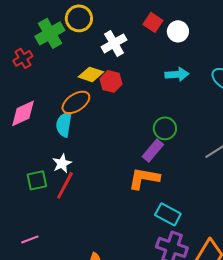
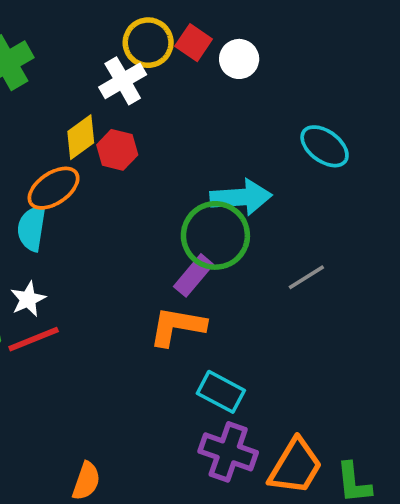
yellow circle: (79, 18) -> (148, 43), moved
yellow diamond: (91, 74) -> (81, 137), turned -55
cyan arrow: (177, 74) -> (241, 197), moved, size x1.4
green circle: (165, 128) -> (215, 235), size x1.6
red line: (65, 185) -> (34, 339), turned 40

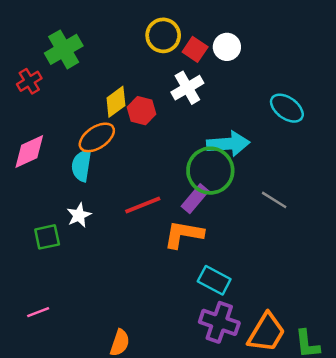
red square: (194, 43) -> (195, 49), moved
white cross: (123, 81) -> (187, 88), moved
gray line: (306, 277) -> (274, 200), turned 64
red line: (34, 339) -> (143, 205), moved

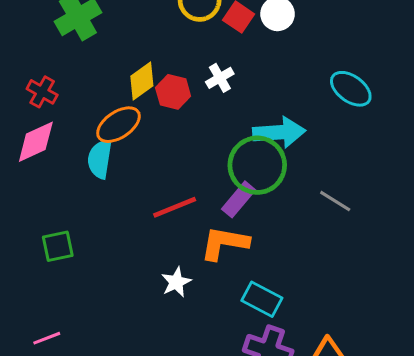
red cross: (29, 81) -> (42, 92), moved, turned -30
white cross: (187, 88) -> (220, 78), moved, size x0.7
white star: (79, 215) -> (176, 282), moved

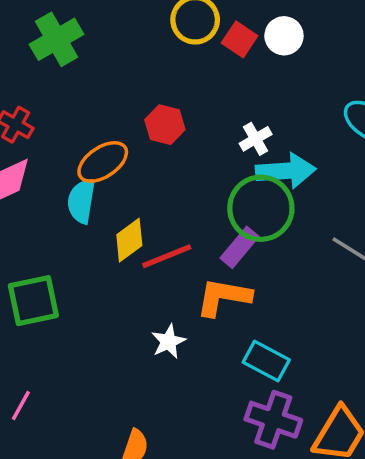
white cross: (220, 78) -> (256, 139), moved
yellow diamond: (142, 81) -> (129, 240), moved
green square: (58, 246) -> (33, 301), size x1.4
pink line: (47, 338) -> (21, 405), turned -40

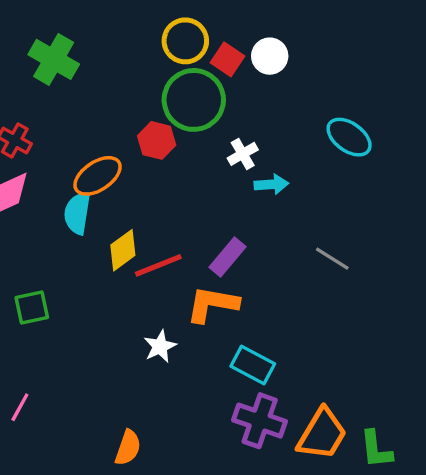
green cross: (56, 39) -> (54, 59), turned -30
cyan arrow: (286, 171) -> (271, 184), size x0.6
green circle: (261, 208) -> (194, 100), moved
green square: (33, 301) -> (32, 308), size x0.7

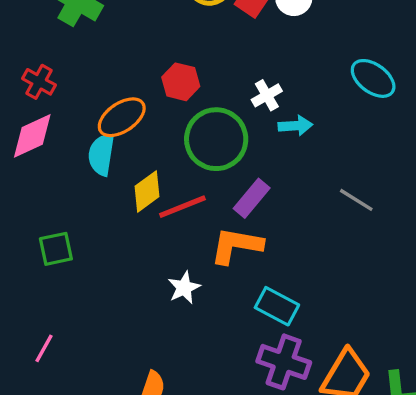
green circle: (194, 100) -> (216, 139), moved

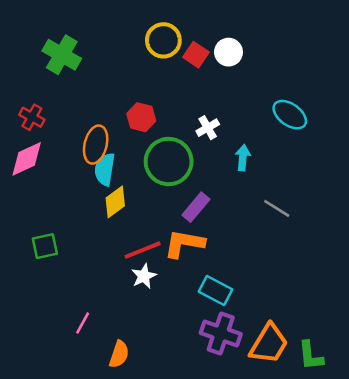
orange ellipse: (122, 117) -> (96, 145), turned -42
cyan arrow: (295, 126) -> (243, 158), moved, turned -80
cyan semicircle: (101, 154) -> (105, 169), moved
red line: (182, 207) -> (143, 250), moved
pink line: (44, 348) -> (83, 323), moved

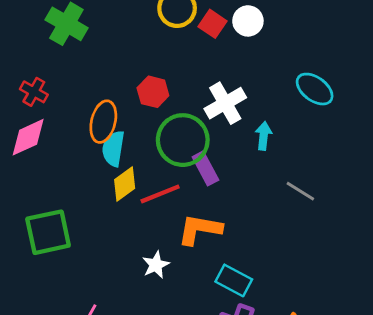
white cross: (208, 128) -> (225, 103), size x1.6
purple rectangle: (196, 207) -> (205, 168), moved, turned -68
green square: (45, 246) -> (48, 232), size x1.6
red line: (143, 250) -> (160, 194), moved

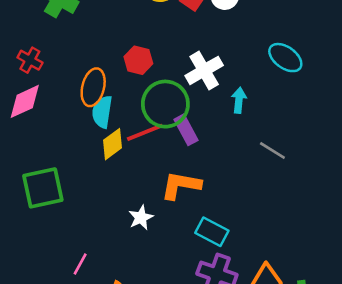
red line: (160, 194) -> (145, 132), moved

